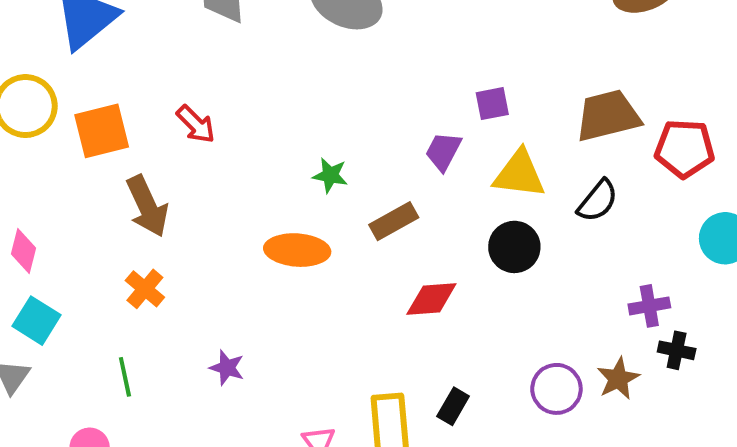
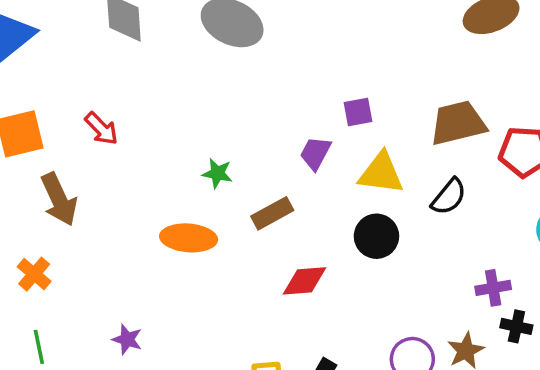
orange cross: (145, 289) -> (34, 274), moved

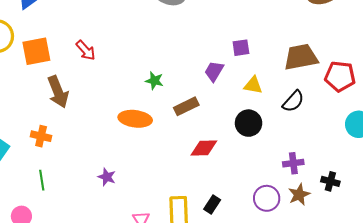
yellow triangle: (381, 173) -> (253, 85), size x0.7
orange cross: (34, 274) -> (41, 136), turned -30
purple cross: (493, 288) -> (293, 163), moved
purple star: (127, 339) -> (107, 177), moved

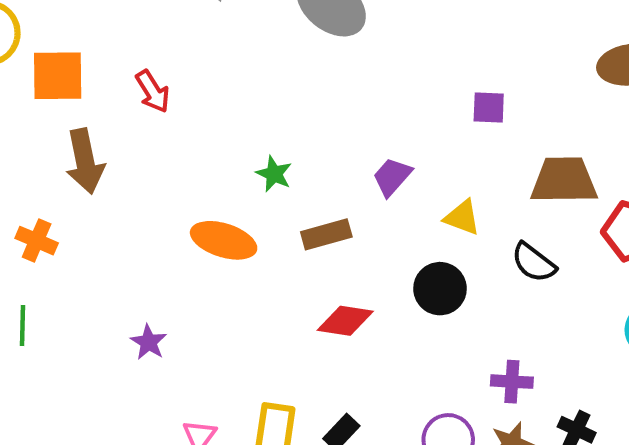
purple square: (241, 48) -> (489, 108), moved
black semicircle: (293, 101) -> (534, 263), turned 75

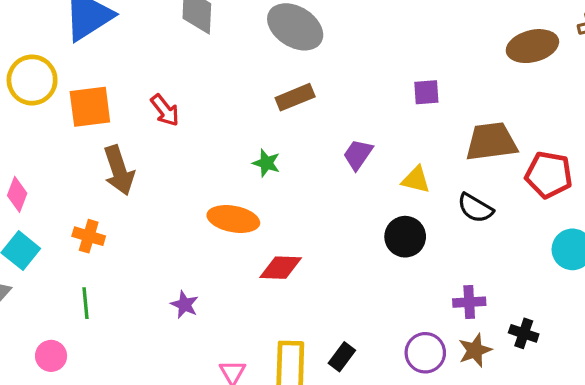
brown rectangle: (326, 234) -> (295, 97), moved
red diamond: (345, 321) -> (281, 268), moved

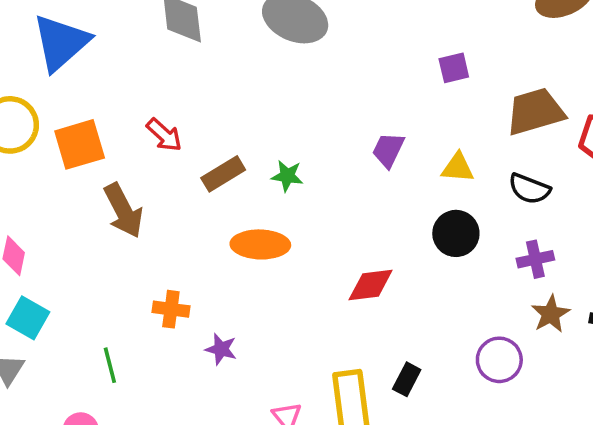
brown rectangle: (295, 97) -> (223, 174), moved
orange cross: (89, 236) -> (171, 309), moved
red diamond: (281, 268) -> (371, 285), moved
purple cross: (469, 302) -> (535, 259), moved
brown star: (475, 350) -> (551, 314), moved

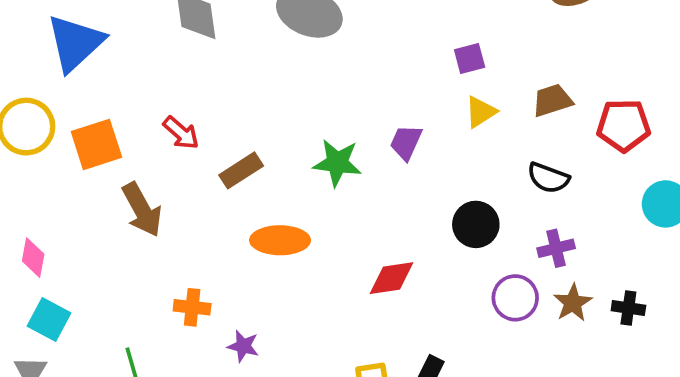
brown trapezoid: (535, 112) -> (552, 100), size x0.7
yellow triangle: (458, 168) -> (481, 112), moved, turned -36
green star: (287, 176) -> (337, 163), moved, size x1.5
purple circle: (499, 360) -> (515, 298), moved

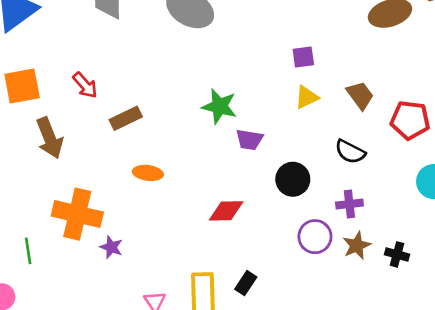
brown trapezoid: (552, 100) -> (360, 95), turned 64
purple trapezoid: (406, 142) -> (249, 140), moved, turned -112
green star: (337, 163) -> (219, 106), moved
orange ellipse: (280, 240) -> (148, 173), size x0.7
orange cross: (192, 307) -> (77, 214), size x1.8

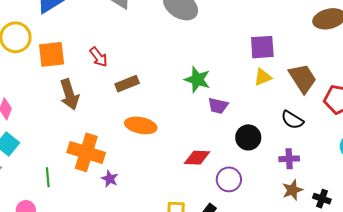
purple square: (303, 57) -> (262, 47), size x1.5
brown trapezoid: (360, 95) -> (303, 78), size x1.4
orange ellipse: (148, 173) -> (141, 125), size x1.4
purple circle: (315, 237) -> (229, 179), moved

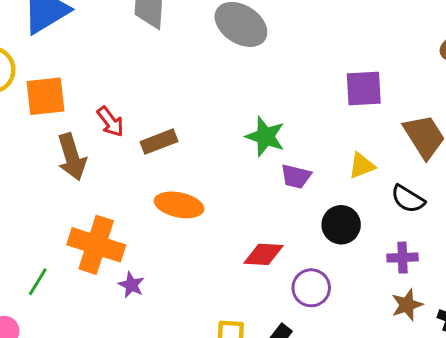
red arrow: (99, 57) -> (110, 122), moved
yellow triangle: (263, 77) -> (362, 166), moved
green line: (48, 177) -> (38, 282), turned 36

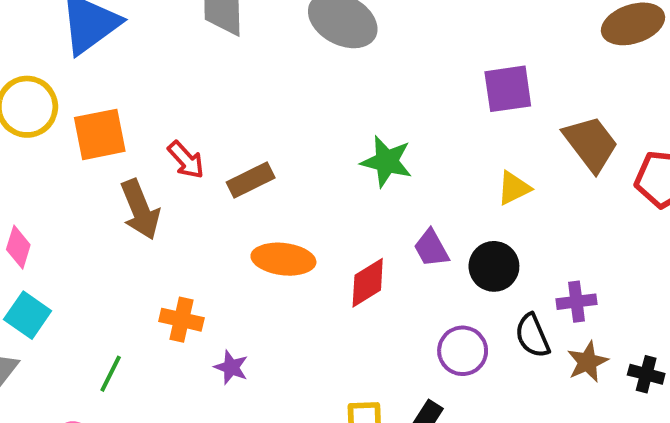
purple trapezoid: (296, 176) -> (431, 248), moved, turned 52
black semicircle: (408, 199) -> (532, 336), moved, turned 40
orange cross: (96, 245) -> (181, 320), size x0.6
red diamond: (264, 254) -> (368, 283), moved, turned -30

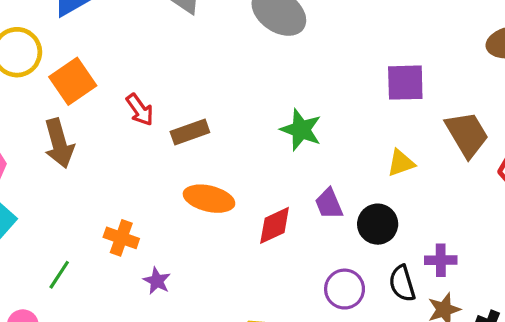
orange square: (100, 134) -> (73, 81), turned -30
brown arrow: (140, 210) -> (59, 143), moved

